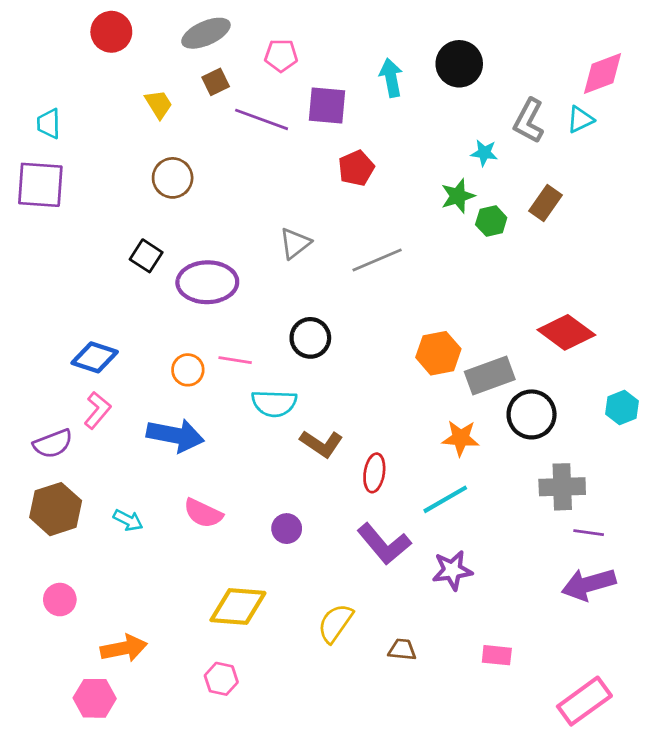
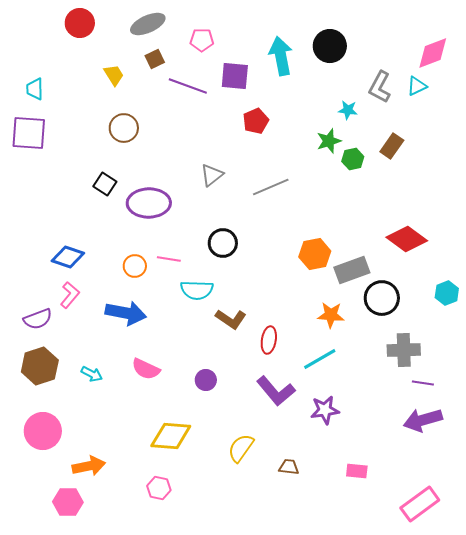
cyan arrow: (391, 78) -> (281, 56), size x1.4
pink circle: (60, 600) -> (43, 431), size x1.6

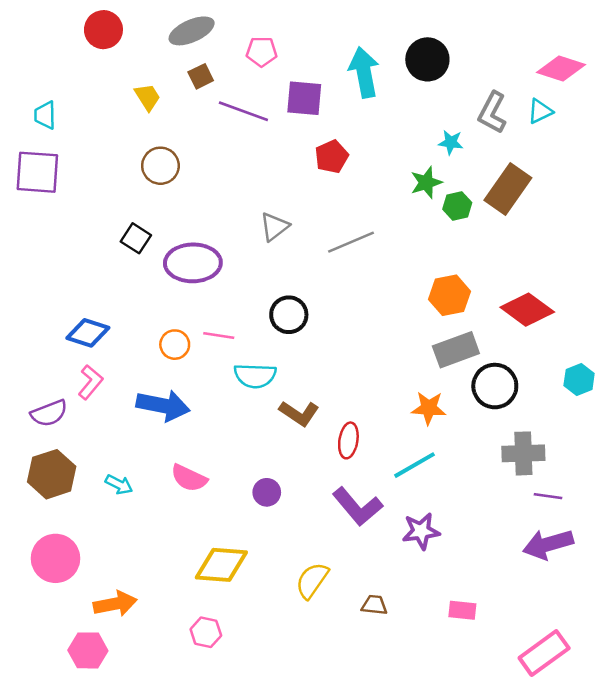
pink diamond: (433, 53) -> (561, 69), turned 39
brown rectangle: (392, 146) -> (508, 189), size x1.5
orange hexagon: (315, 254) -> (449, 295), moved

